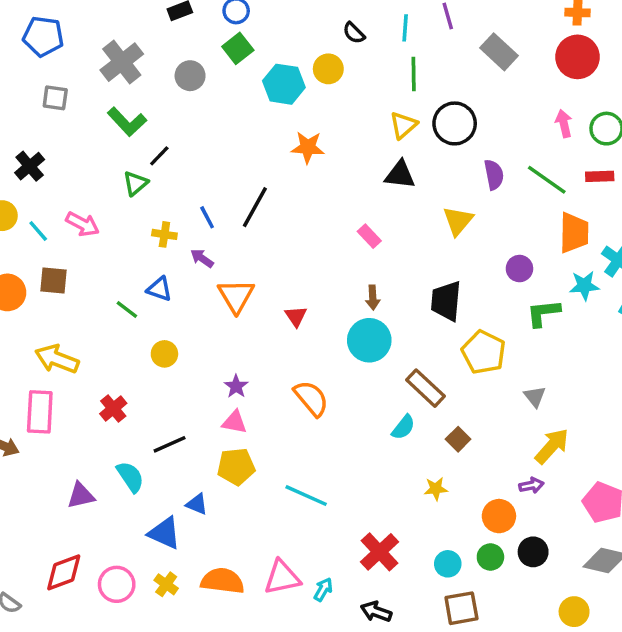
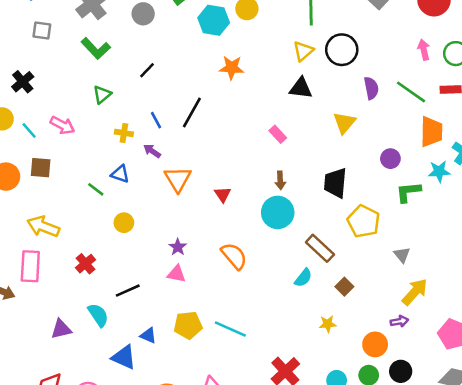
black line: (159, 156) -> (147, 70), moved
yellow pentagon: (236, 467) -> (188, 325), moved

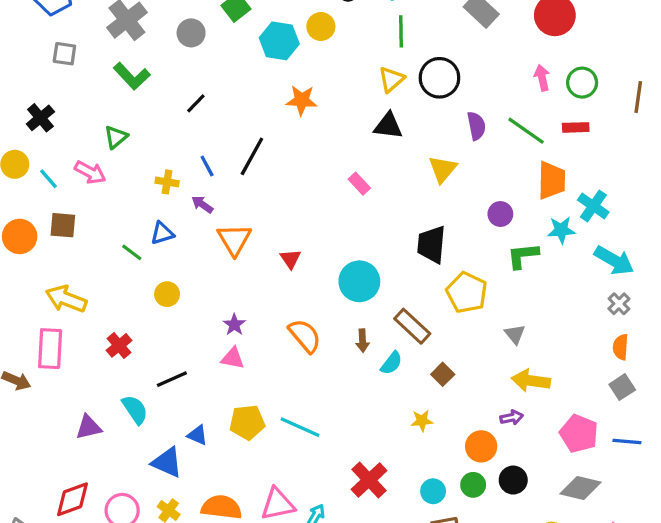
green triangle: (102, 95) -> (116, 137), moved
blue triangle: (120, 174) -> (162, 233), turned -36
brown arrow: (280, 180) -> (363, 341), moved
yellow arrow: (415, 292) -> (531, 381), turned -124

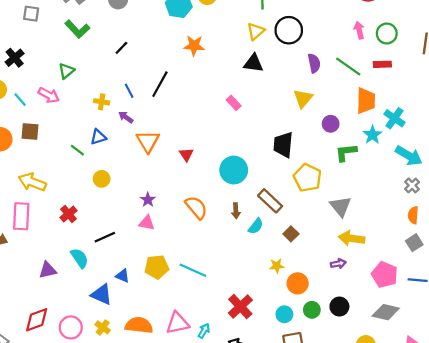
yellow triangle: (443, 169) -> (303, 98), moved
cyan star: (561, 230) -> (372, 135), turned -30
gray triangle: (515, 334) -> (340, 206), size x1.5
orange circle: (481, 446) -> (298, 283), moved

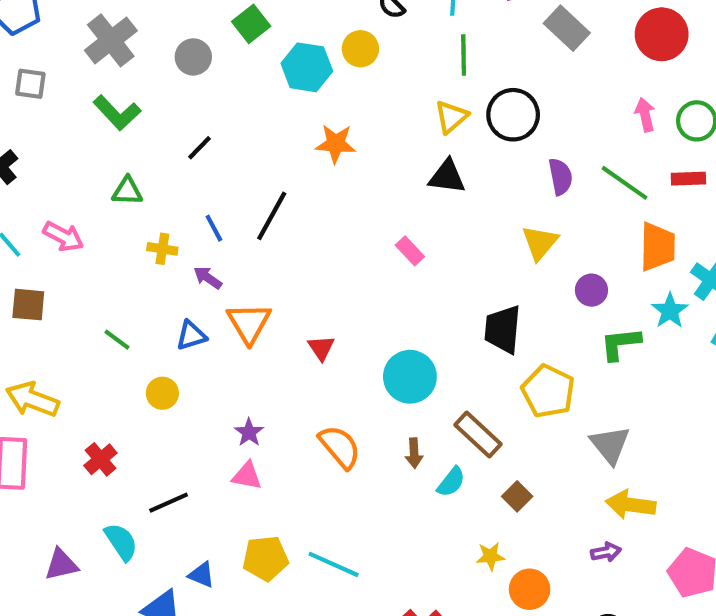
green triangle: (66, 71) -> (127, 191), moved, turned 42
blue triangle: (98, 137) -> (191, 335), moved

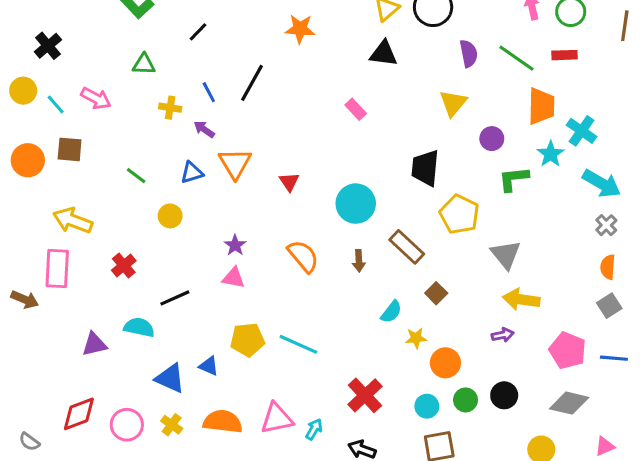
cyan semicircle: (451, 482) -> (391, 312), moved
cyan semicircle: (121, 542) -> (139, 327), turned -44
blue triangle: (202, 575) -> (209, 366), moved

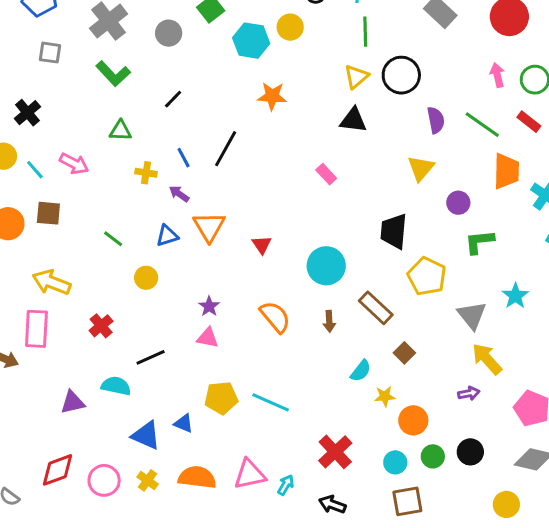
red rectangle: (565, 55) -> (529, 122), turned 40
cyan star: (551, 154) -> (515, 296), moved
yellow arrow: (521, 299) -> (487, 359), turned 40

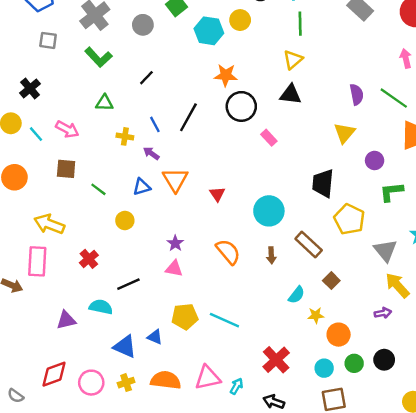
black circle: (401, 75) -> (241, 106), moved
brown square: (48, 213) -> (66, 169), moved
yellow cross: (148, 480) -> (126, 383), turned 35

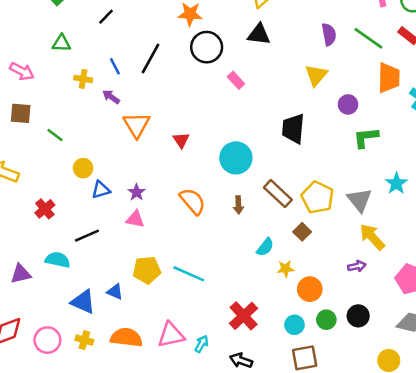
blue triangle: (142, 187) -> (101, 190), moved
yellow pentagon: (349, 219) -> (317, 197), moved
yellow cross: (126, 383) -> (84, 340), turned 35

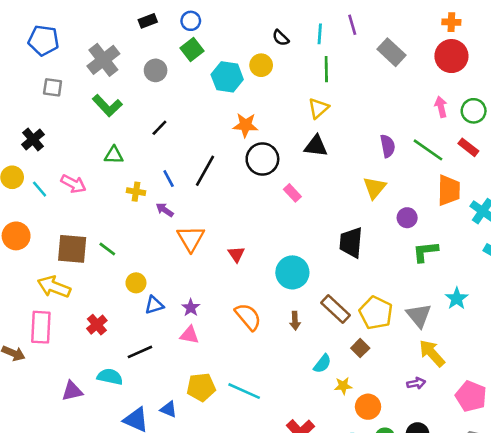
brown square: (21, 113) -> (72, 249), moved, size x1.4

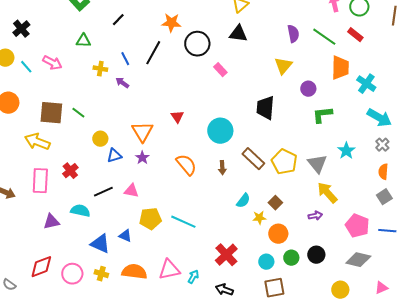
orange star: (245, 125) -> (171, 23), moved
orange triangle: (191, 239) -> (142, 132), moved
pink rectangle: (41, 327) -> (40, 181), moved
pink triangle: (189, 335) -> (131, 191), moved
brown square: (360, 348) -> (275, 203), moved

